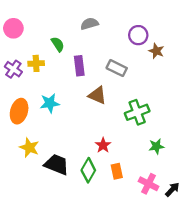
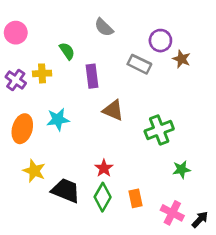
gray semicircle: (89, 24) -> (104, 27), turned -120
gray rectangle: (117, 68) -> (139, 64), moved
red star: (103, 145) -> (104, 168), moved

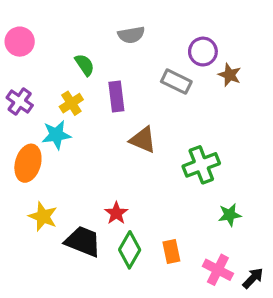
gray semicircle: (104, 27) -> (131, 35), turned -54
yellow cross: (42, 73) -> (71, 103), moved, turned -30
cyan star: (58, 119) -> (56, 135), moved
red star: (104, 168) -> (116, 213), moved

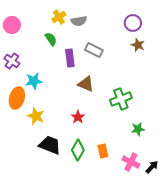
purple circle: (203, 52) -> (133, 23), moved
gray rectangle: (176, 82) -> (94, 50), moved
yellow cross: (71, 103) -> (59, 17), moved
red star: (116, 213) -> (78, 117), moved
yellow star: (43, 216) -> (36, 116), moved

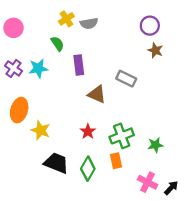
gray rectangle: (94, 50) -> (126, 79), moved
cyan star: (34, 81) -> (38, 68), moved
green cross: (121, 99) -> (122, 136), moved
orange rectangle: (103, 151) -> (116, 161), moved

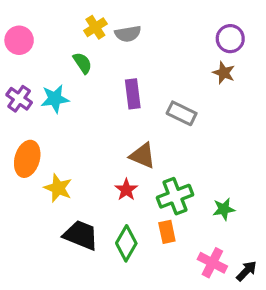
purple circle: (150, 26) -> (230, 39), moved
purple rectangle: (79, 65) -> (133, 94), moved
brown triangle: (97, 94) -> (143, 156), moved

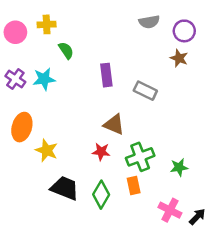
yellow cross: (95, 27) -> (47, 24), moved, turned 30
gray semicircle: (128, 34) -> (149, 22), moved
red star: (126, 190) -> (101, 152), turned -30

